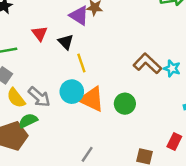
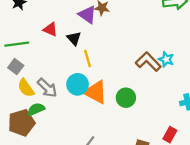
red triangle: (40, 33) -> (50, 29), turned -32
cyan star: (172, 68) -> (166, 59), moved

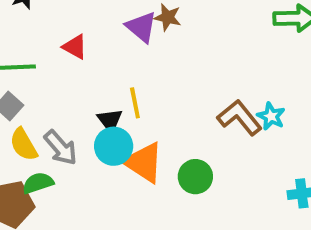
black triangle: (74, 38) -> (110, 120), moved

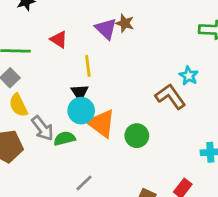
yellow line: (135, 103) -> (88, 66), moved
cyan star: (271, 116) -> (189, 76), moved
gray arrow: (61, 148) -> (43, 128), moved
green semicircle: (38, 183) -> (64, 139), moved

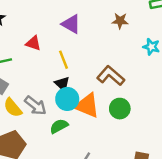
brown star: (125, 23) -> (120, 21), moved
brown L-shape: (170, 96) -> (111, 76), moved
gray arrow: (43, 128) -> (35, 106), moved

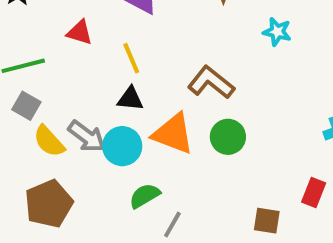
black triangle: (62, 84) -> (130, 99), turned -35
cyan circle: (67, 99) -> (122, 146), moved
green semicircle: (59, 126) -> (145, 196), moved

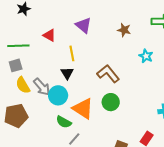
black triangle: (130, 99) -> (67, 73), turned 40
gray square: (26, 106) -> (16, 65), turned 32
orange triangle: (173, 134) -> (83, 109), moved
green semicircle: (145, 196) -> (64, 122), turned -133

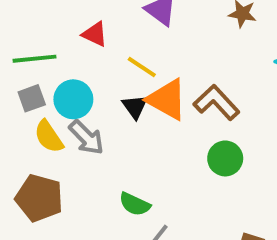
yellow line: (72, 53) -> (142, 67), turned -42
cyan circle: (58, 95) -> (73, 99), moved
orange triangle: (83, 109) -> (167, 99), moved
brown pentagon: (16, 116) -> (39, 198), turned 30

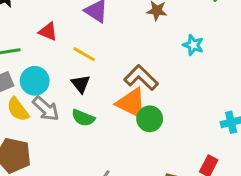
orange triangle: (167, 99) -> (131, 103), moved
green semicircle: (135, 204) -> (83, 118), moved

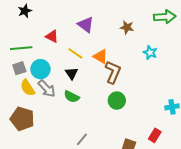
brown L-shape: (141, 78) -> (113, 72), turned 65
orange triangle: (131, 103) -> (101, 56), moved, size x0.7

